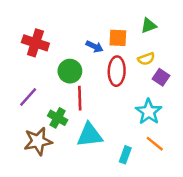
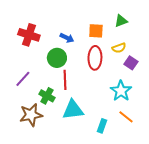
blue arrow: (95, 47) -> (67, 38), moved

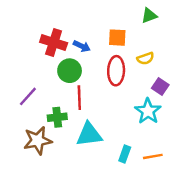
green triangle: (121, 21) -> (149, 16), moved
red cross: (29, 35) -> (54, 42), moved
purple square: (131, 63) -> (160, 87), moved
green cross: (47, 96) -> (57, 117), turned -35
orange line: (126, 117) -> (153, 156), moved, turned -49

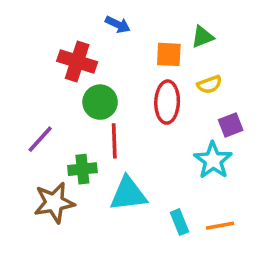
green triangle: (149, 16) -> (202, 37), moved
blue arrow: (82, 46) -> (118, 24), moved
purple square: (160, 87) -> (231, 125), turned 35
cyan rectangle: (125, 154) -> (179, 222), turned -42

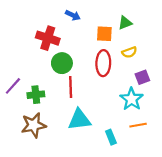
purple line: (40, 139) -> (13, 86), moved
green cross: (82, 169) -> (36, 95), moved
orange line: (220, 226) -> (138, 125), moved

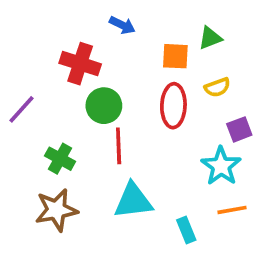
purple line: (13, 86) -> (22, 109), moved
green cross: (36, 95) -> (60, 159), turned 35

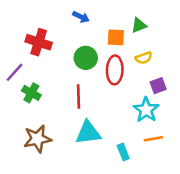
red cross: (80, 64) -> (39, 42), moved
green circle: (104, 106) -> (86, 58), moved
green cross: (60, 159) -> (31, 93), moved

